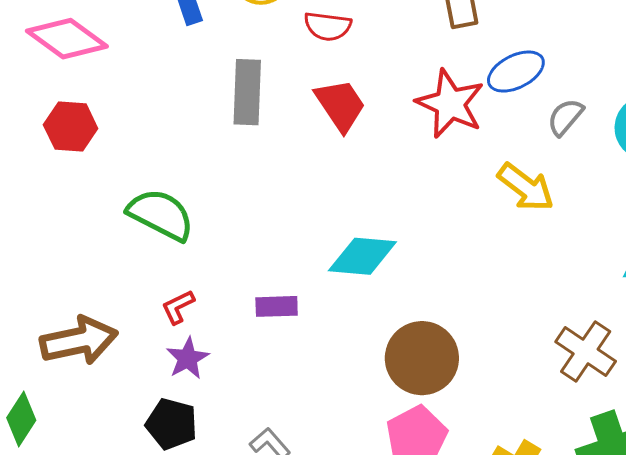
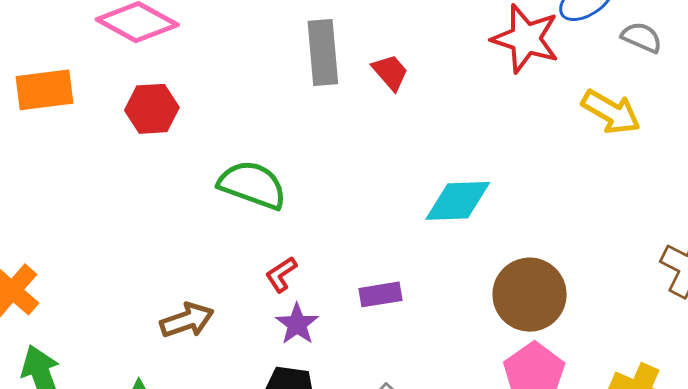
red trapezoid: (340, 105) -> (390, 72), moved, size x0.7
gray semicircle: (565, 117) -> (642, 37), turned 81
purple rectangle: (277, 306) -> (380, 294), moved
brown arrow: (79, 341) -> (187, 320), size x0.7

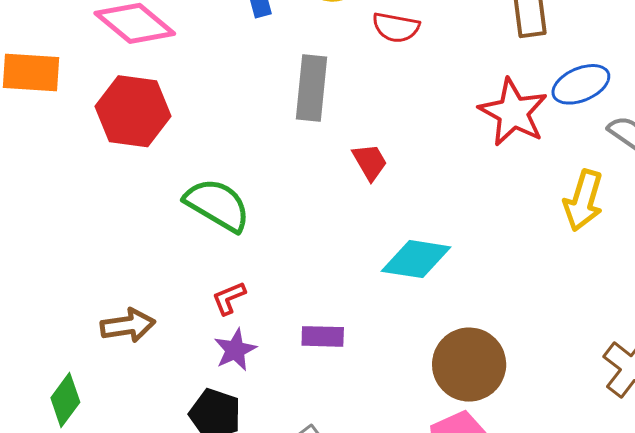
red trapezoid: (390, 72) -> (370, 162), moved
red hexagon: (152, 109) -> (133, 111), size x1.4
yellow arrow: (611, 112) -> (583, 200), turned 66

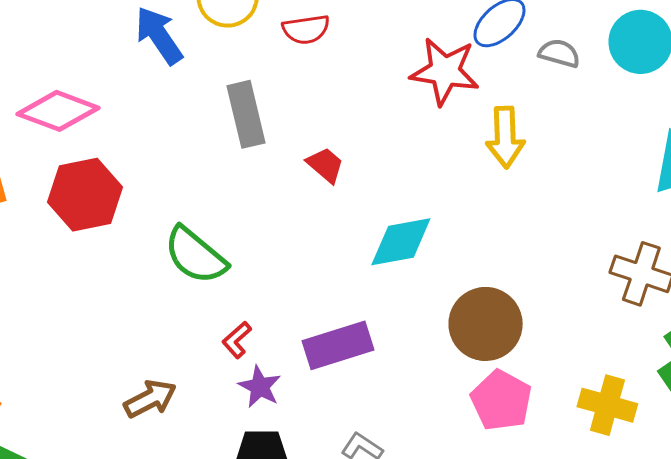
yellow arrow: (583, 200) -> (505, 137), moved
green semicircle: (217, 205) -> (195, 255), turned -152
purple rectangle: (323, 336) -> (338, 345), size x1.6

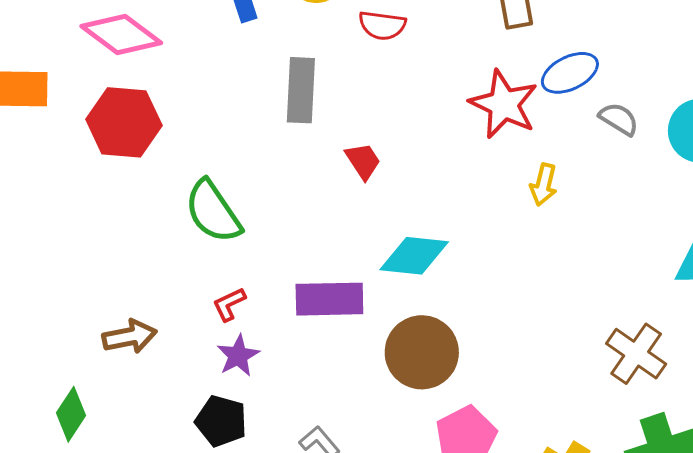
yellow arrow: (505, 137) -> (543, 185), size x0.7
brown circle: (486, 324) -> (422, 352), moved
purple rectangle: (338, 345) -> (329, 299), moved

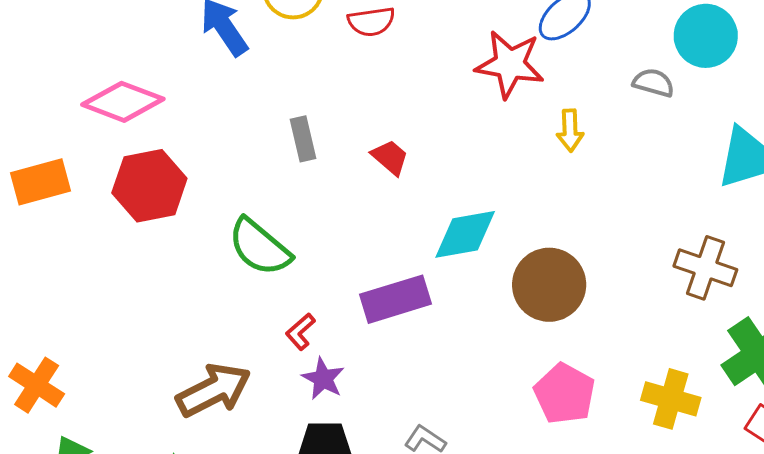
gray rectangle: (301, 90) -> (303, 139), moved, size x0.7
gray semicircle: (619, 119) -> (654, 83), moved
brown arrow: (130, 337) -> (214, 390), size x1.4
brown circle: (422, 352) -> (549, 285), moved

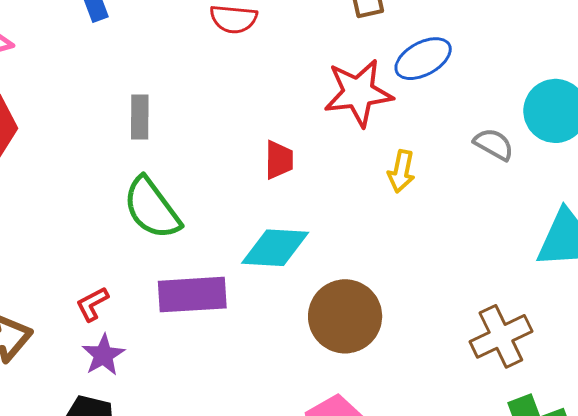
red star: (510, 64) -> (358, 93), turned -30
red trapezoid: (390, 157) -> (279, 160), moved, turned 36
green semicircle: (260, 247) -> (152, 208), moved
brown cross: (705, 268) -> (501, 336), turned 32

